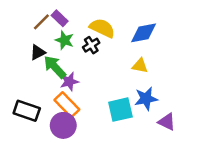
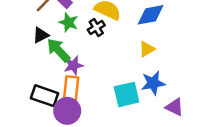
yellow triangle: (140, 66) -> (147, 49), turned -42
orange rectangle: (67, 105) -> (71, 89), turned 50
black rectangle: (27, 111) -> (44, 96), moved

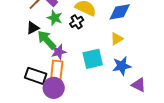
cyan square: (127, 94) -> (93, 59), moved

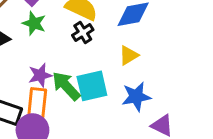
black cross: (77, 22) -> (83, 33), moved
green arrow: (47, 40) -> (66, 86), moved

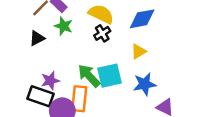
purple star: (40, 75) -> (50, 81), moved
orange rectangle: (37, 104) -> (79, 99), moved

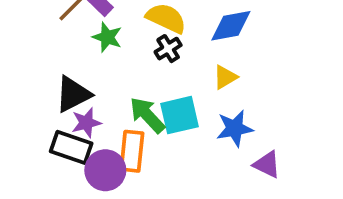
black triangle: (37, 38) -> (73, 94), moved, size x1.5

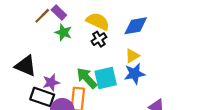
black triangle: (73, 94) -> (26, 66), moved, turned 50
blue star: (235, 128) -> (135, 74), moved

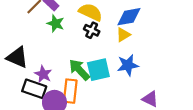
black cross: (99, 39) -> (92, 30), turned -32
yellow triangle: (132, 56) -> (123, 35), moved
purple star: (51, 82) -> (43, 74), turned -30

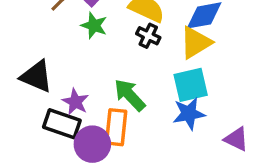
yellow triangle: (123, 35) -> (196, 43), size x1.5
blue star: (128, 65) -> (189, 114), moved
cyan square: (98, 70) -> (191, 85), moved

